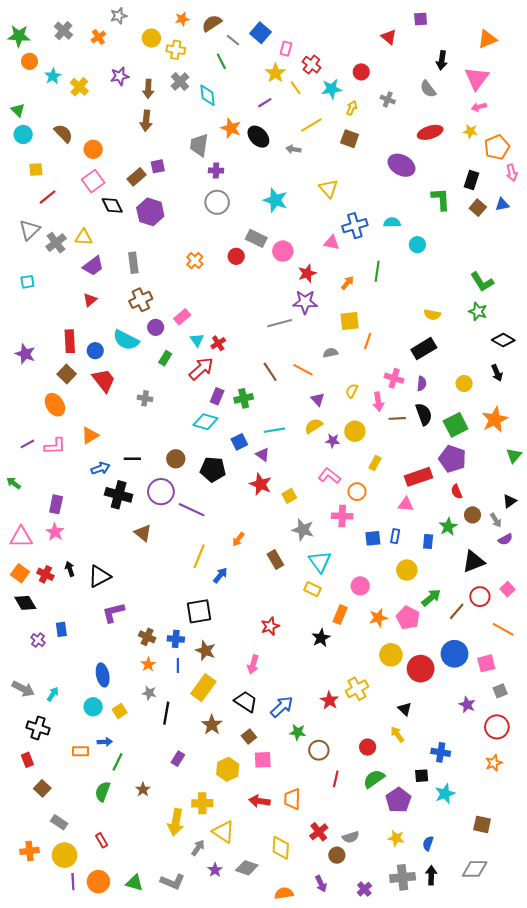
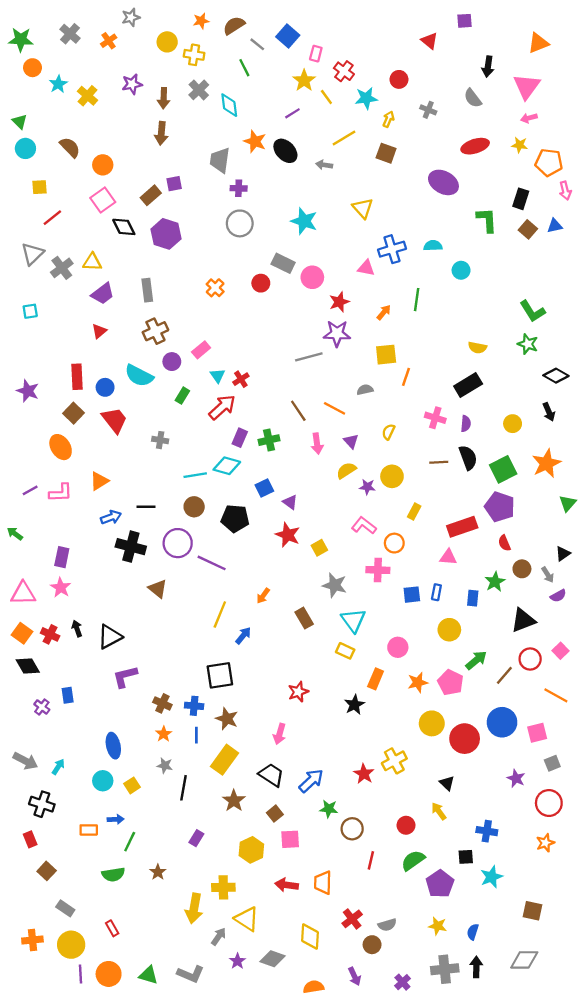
orange pentagon: (497, 147) -> (549, 163), turned 30
pink arrow: (378, 402) -> (317, 444), moved
cyan line: (274, 430) -> (195, 475), moved
green semicircle: (103, 792) -> (113, 874), turned -120

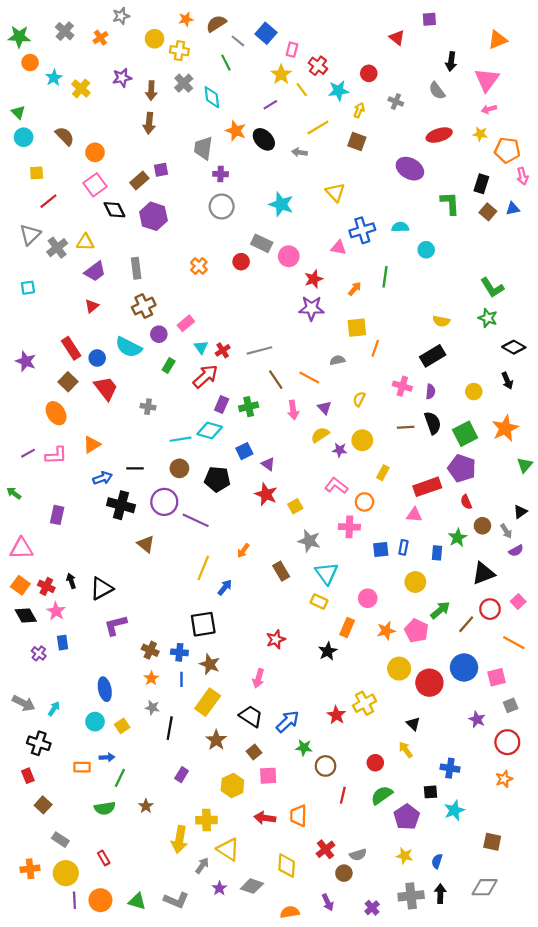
gray line: (309, 357) -> (259, 350), moved
red rectangle: (77, 377) -> (71, 348), turned -30
pink star: (61, 588) -> (56, 611), moved

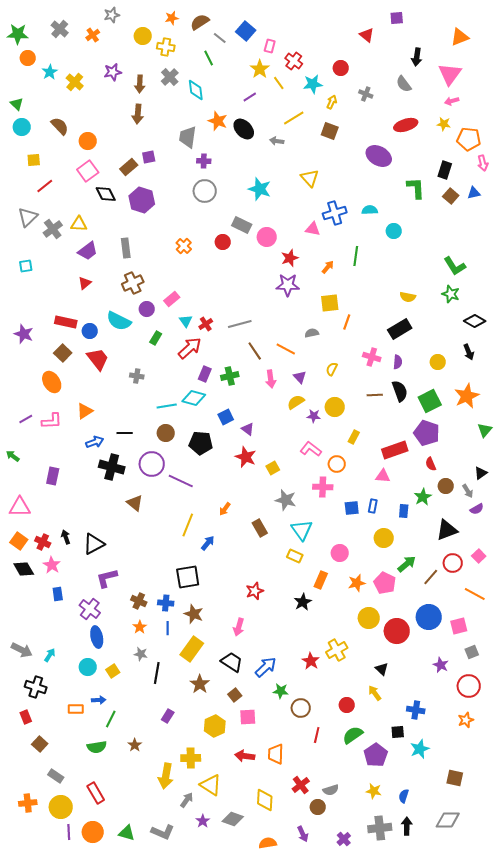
red rectangle: (71, 348) -> (66, 322), turned -45
purple cross: (39, 653) -> (90, 609), moved, size x1.5
red rectangle: (104, 858) -> (96, 793), size x1.5

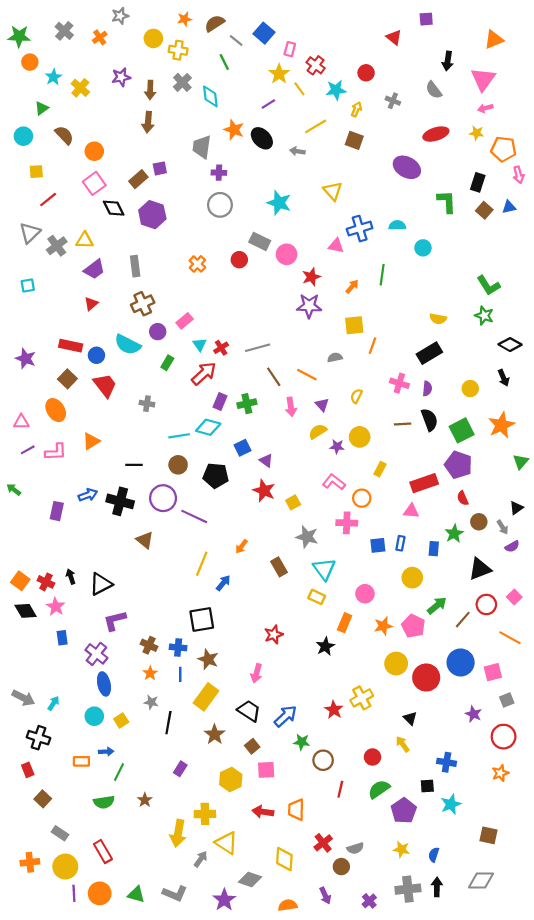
green triangle: (17, 104) -> (42, 108), moved, turned 40
blue arrow: (95, 442) -> (88, 495), moved
pink triangle: (20, 507) -> (21, 422), moved, size x0.7
purple star: (203, 821) -> (224, 900), moved, size x1.5

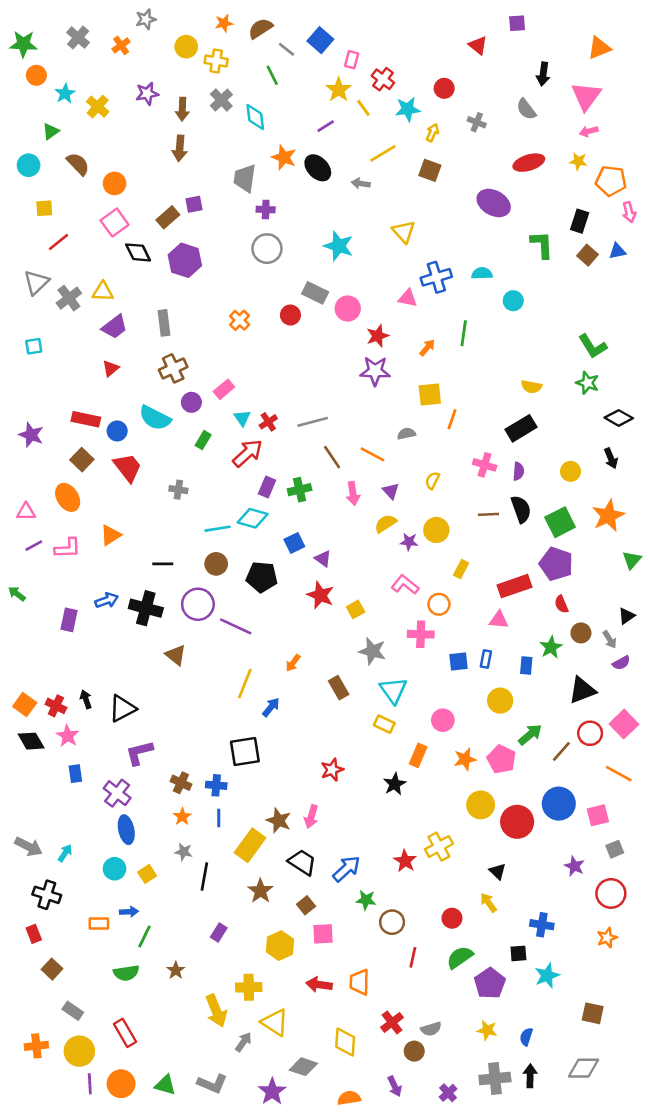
pink square: (514, 597) -> (624, 724), size x1.5
brown star: (208, 659) -> (279, 821), moved
yellow arrow: (178, 833) -> (216, 1011), turned -32

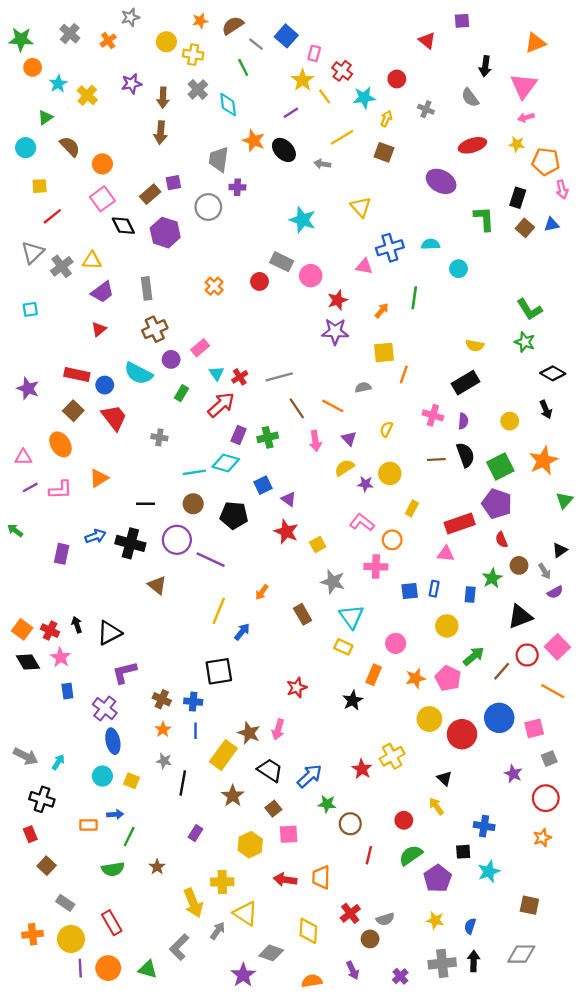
gray circle: (267, 249) -> (208, 207), moved
yellow square: (147, 874) -> (131, 781), turned -35
gray L-shape: (212, 1084) -> (179, 947), moved, turned 112

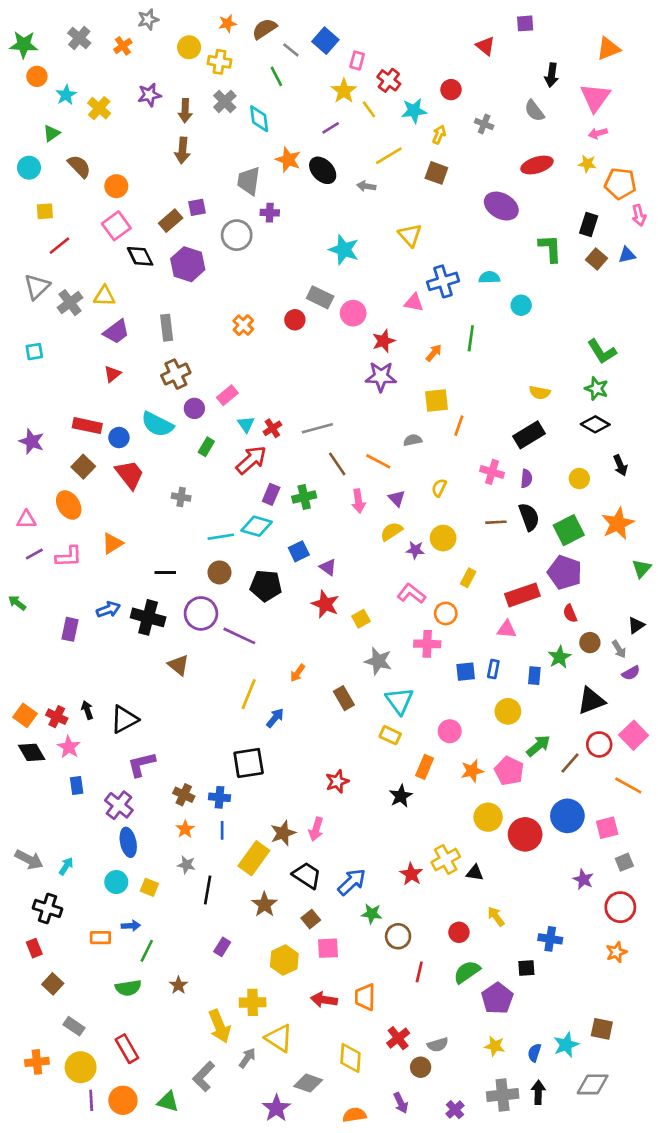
black diamond: (553, 373) -> (595, 424), moved
brown star: (249, 733) -> (283, 833), turned 30
black triangle: (445, 778) -> (475, 873), moved, turned -35
cyan star: (489, 871) -> (566, 1045), moved

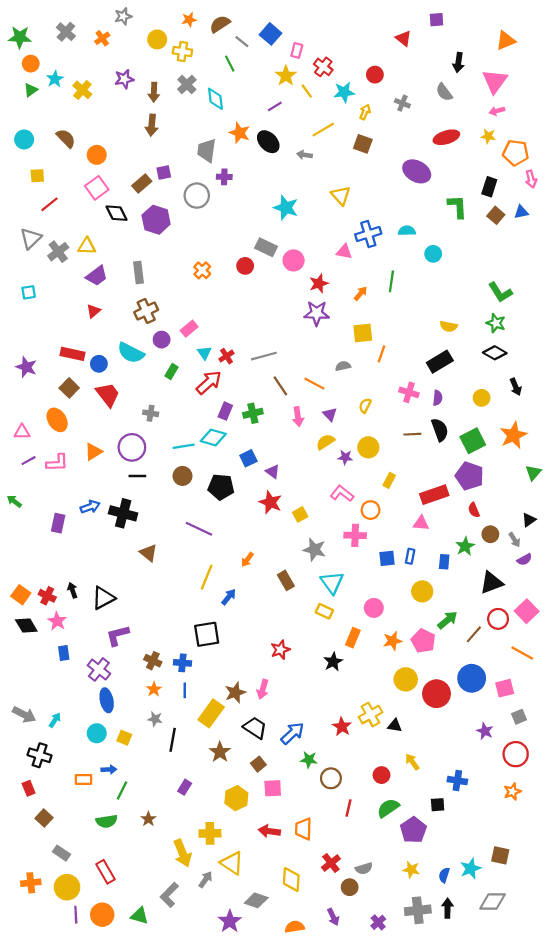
green triangle: (51, 133) -> (31, 90), moved
purple circle: (201, 613) -> (132, 447), moved

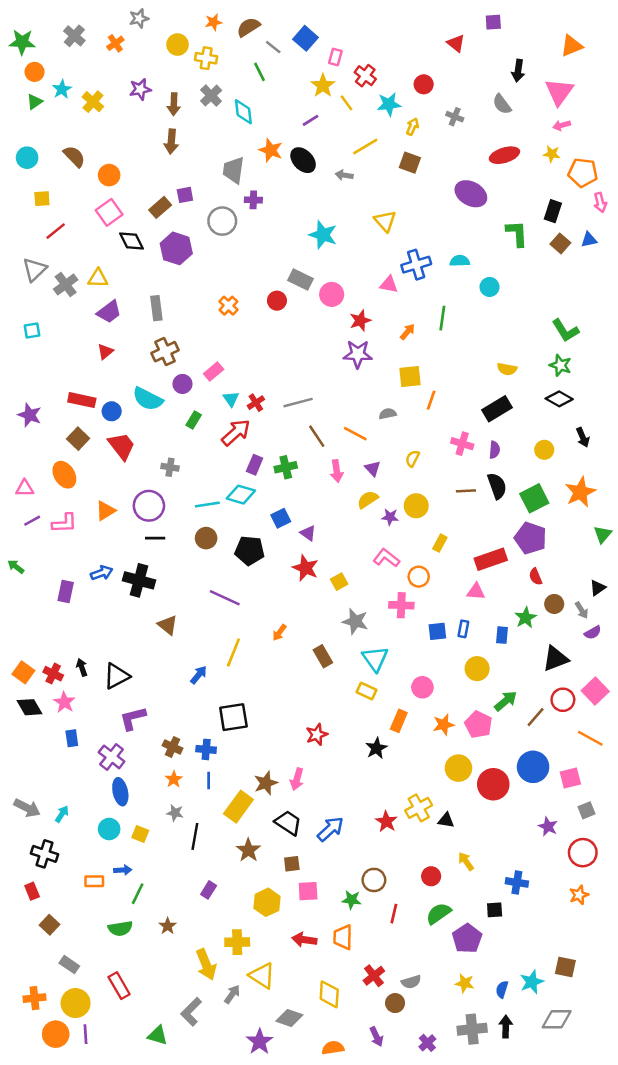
blue arrow: (229, 597) -> (199, 675), moved
green star: (309, 760) -> (352, 900), moved
brown square: (258, 764) -> (292, 864), turned 32
orange circle: (102, 915) -> (56, 1034), moved

